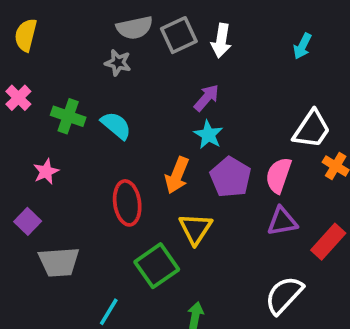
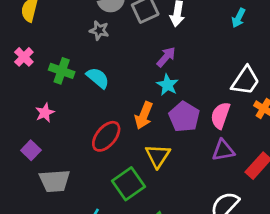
red ellipse: (127, 203) -> (106, 136), turned 48

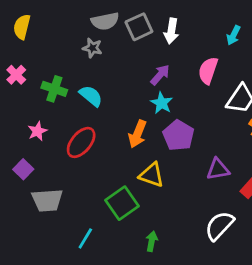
pink semicircle: (220, 115) -> (208, 71), moved
red ellipse: (106, 136) -> (81, 142), moved
yellow triangle: (158, 156) -> (152, 175), turned -44

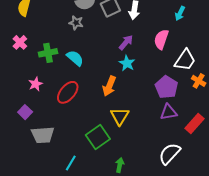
green cross: (54, 89) -> (48, 53), turned -30
purple pentagon: (178, 135) -> (166, 87), moved
yellow triangle: (152, 175) -> (120, 116), turned 42

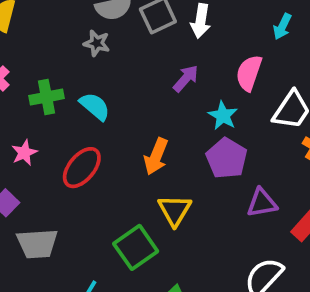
cyan star: (127, 63) -> (223, 116), moved
purple pentagon: (166, 87) -> (227, 158), moved

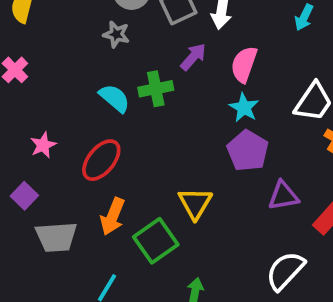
pink semicircle: (249, 73) -> (244, 64), moved
purple arrow: (186, 78) -> (193, 57), moved
green cross: (47, 97) -> (156, 89), moved
orange arrow: (156, 156) -> (113, 216), moved

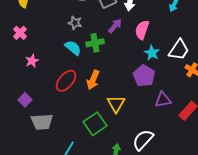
gray star: (116, 34) -> (75, 23), moved
cyan star: (244, 108) -> (152, 53), moved
pink star: (43, 145) -> (32, 61), moved
orange arrow: (113, 216) -> (93, 80), moved
white semicircle: (285, 271) -> (143, 140), moved

